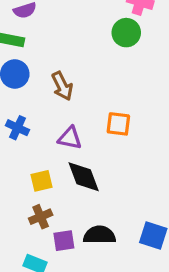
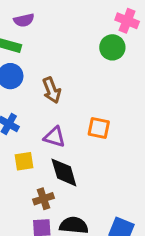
yellow square: (41, 181) -> (24, 161), moved
brown cross: (41, 217) -> (43, 199), moved

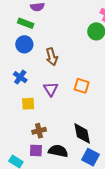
purple triangle: (55, 137) -> (51, 89), turned 35
black diamond: (64, 172) -> (82, 133), moved

